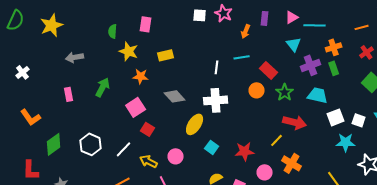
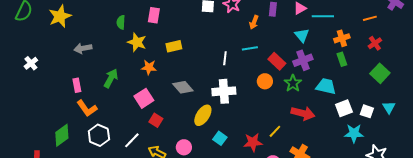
purple cross: (311, 65) -> (303, 60), moved
orange L-shape: (31, 117) -> (87, 108), moved
yellow line: (277, 140) -> (275, 131), moved

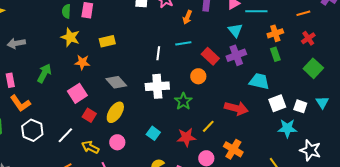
green semicircle: (121, 22) -> (66, 11), moved
green star: (293, 83) -> (183, 101), moved
yellow ellipse: (203, 115) -> (115, 112), moved

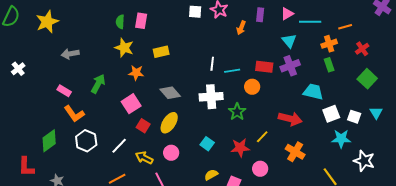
orange line: (303, 13) -> (345, 27), moved
cyan line: (183, 43) -> (232, 71), moved
red rectangle: (210, 56) -> (264, 67), turned -36
pink rectangle: (10, 80) -> (64, 91), turned -48
orange cross: (233, 149) -> (295, 152), moved

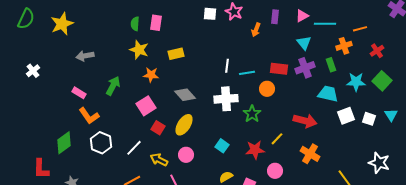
green rectangle: (329, 65) -> (331, 65), moved
cyan star: (341, 139) -> (356, 82), moved

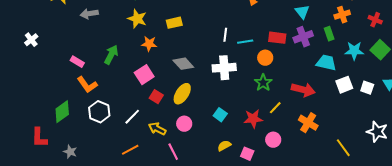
red cross: (377, 51) -> (375, 20), turned -32
gray arrow: (85, 56) -> (89, 14), moved
green star: (252, 114) -> (263, 83), moved

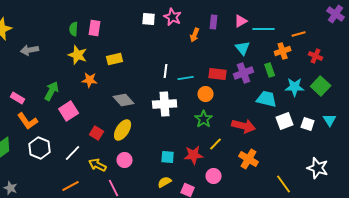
pink square: (144, 75) -> (69, 111), moved
cyan square: (220, 115) -> (168, 157), moved, turned -32

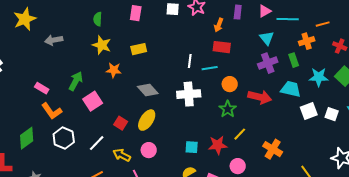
pink rectangle: (95, 28) -> (136, 13), moved
red rectangle: (218, 74) -> (222, 47), moved
red arrow: (244, 126) -> (260, 97), moved

